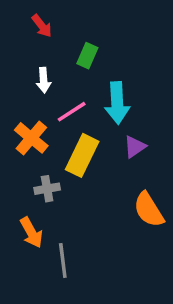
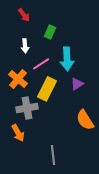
gray cross: (47, 189) -> (27, 108), size x1.5
gray line: (63, 261) -> (53, 155), moved

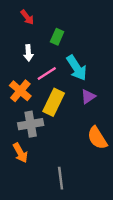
cyan arrow: (67, 59) -> (77, 68), turned -30

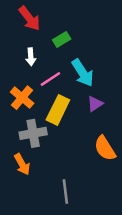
red arrow: (27, 17) -> (29, 18), size x1.5
green rectangle: (57, 37) -> (62, 39), turned 35

